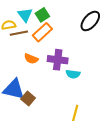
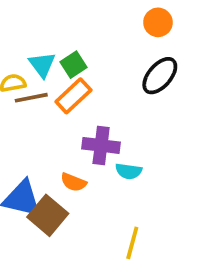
orange semicircle: (31, 59) -> (73, 182), moved
brown square: (28, 98) -> (48, 215), size x1.5

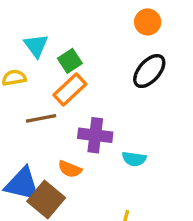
cyan triangle: (42, 65) -> (36, 46), moved
brown line: (31, 98) -> (41, 118), moved
cyan semicircle: (129, 171) -> (134, 159), moved

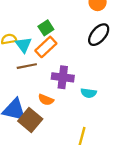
cyan triangle: (36, 46) -> (23, 45), moved

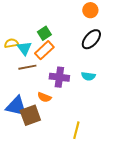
cyan semicircle: (89, 93) -> (88, 76), moved
brown square: (30, 120) -> (30, 115), turned 30

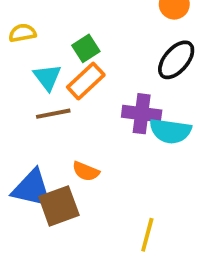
yellow semicircle: (11, 43) -> (22, 33), moved
cyan semicircle: (88, 76) -> (170, 131), size x1.5
purple cross: (59, 77) -> (142, 114), moved

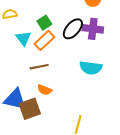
black ellipse: (176, 60) -> (73, 29), moved
brown line: (53, 114) -> (39, 67), moved
purple cross: (142, 114) -> (93, 29), moved

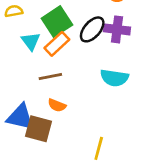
green square: (44, 23) -> (57, 22), size x1.6
brown square: (30, 109) -> (39, 129), turned 35

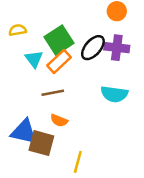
yellow line: (99, 148) -> (78, 162), moved

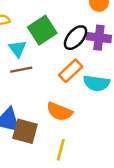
orange rectangle: (59, 61) -> (71, 71), moved
brown line: (53, 93) -> (21, 70), moved
orange semicircle: (59, 120) -> (59, 112), moved, size x1.5

